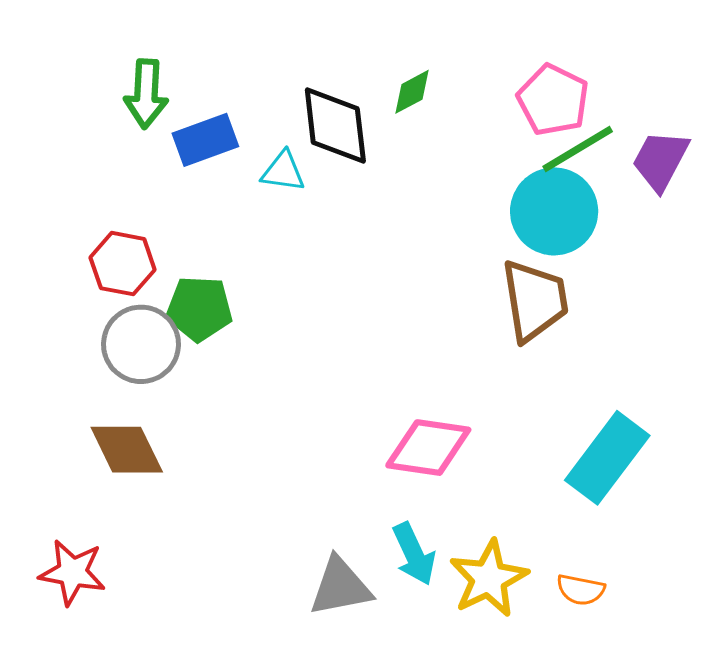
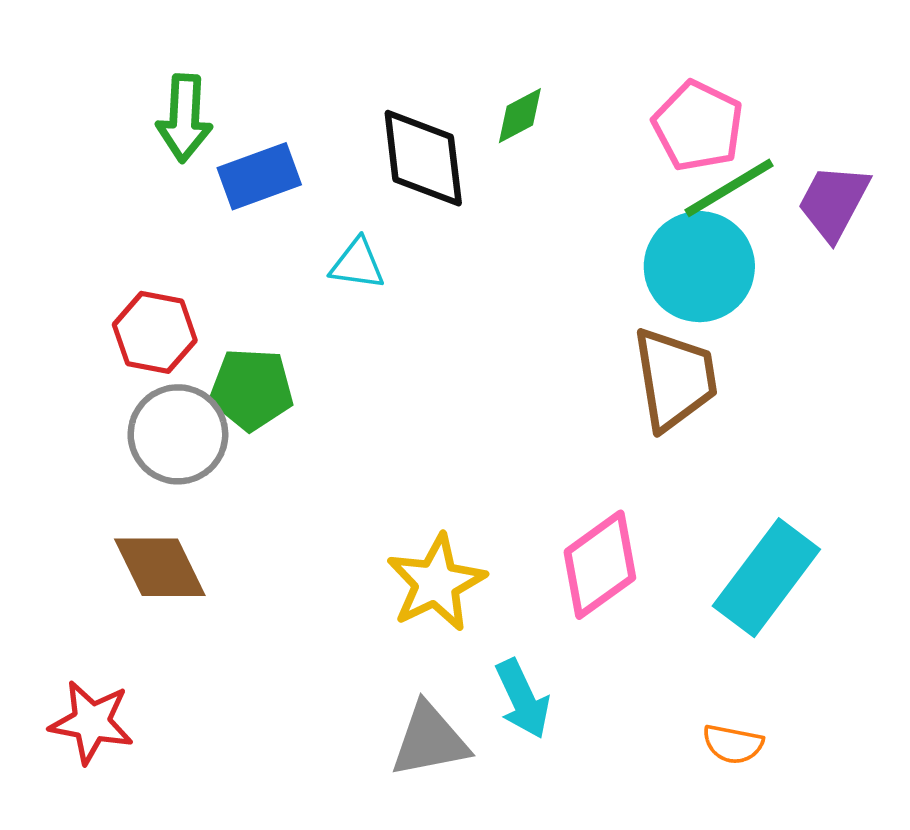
cyan triangle: (283, 172) -> (357, 264), moved
pink diamond: (428, 448) -> (600, 565), moved, turned -44
yellow star: (489, 578) -> (436, 583), moved

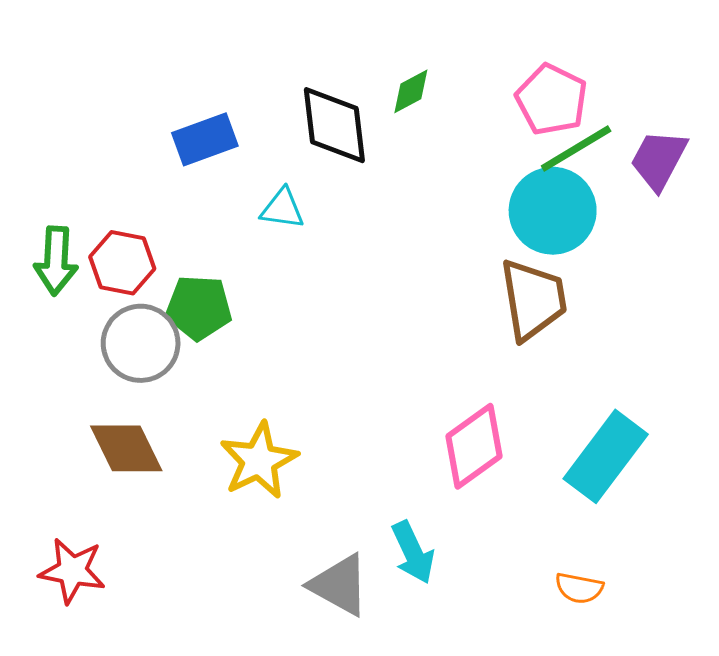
green arrow: (184, 118) -> (56, 261), moved
yellow star: (436, 583) -> (259, 461), moved
gray triangle: (430, 740) -> (339, 585), turned 40

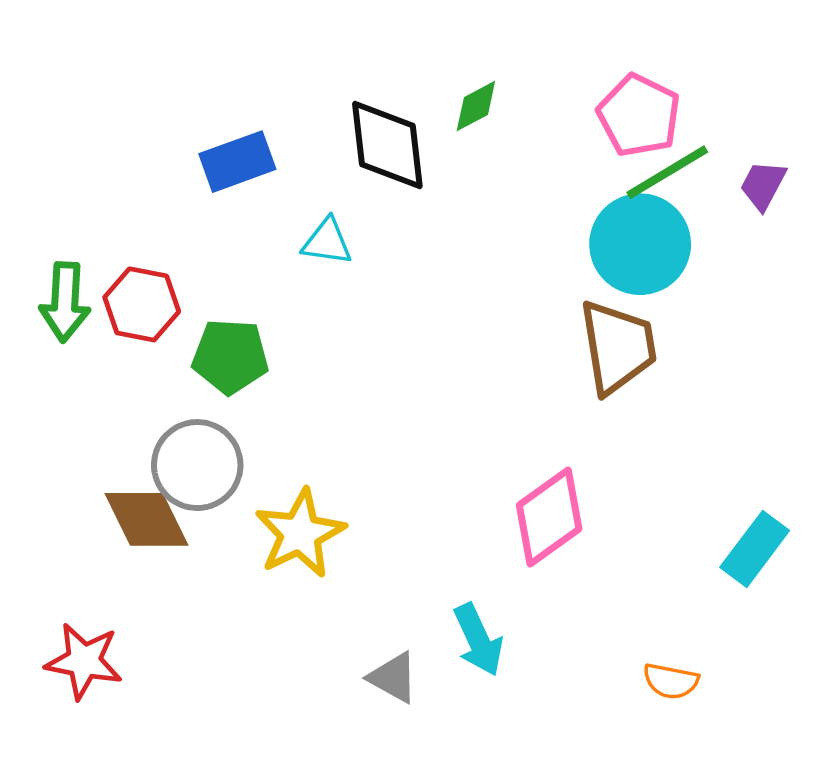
purple trapezoid: (659, 160) -> (763, 185), size x0.7
gray circle: (141, 343) -> (197, 465), moved
cyan rectangle: (606, 456) -> (755, 549), moved, size x0.7
gray triangle: (339, 585) -> (393, 678), size x0.7

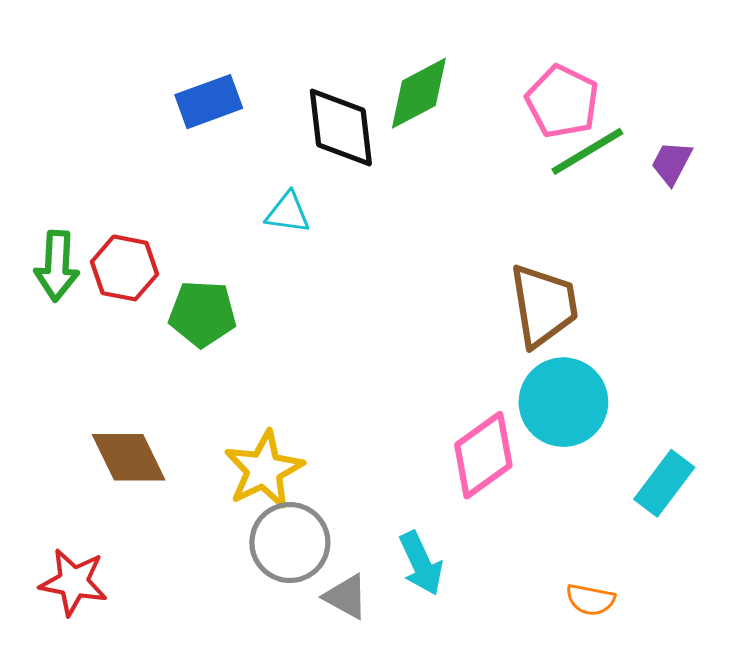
green diamond: (476, 106) -> (419, 93), size x1.6
blue rectangle: (237, 162) -> (209, 102), moved
cyan circle: (640, 244) -> (563, 402), moved
gray circle: (197, 465) -> (290, 543), moved

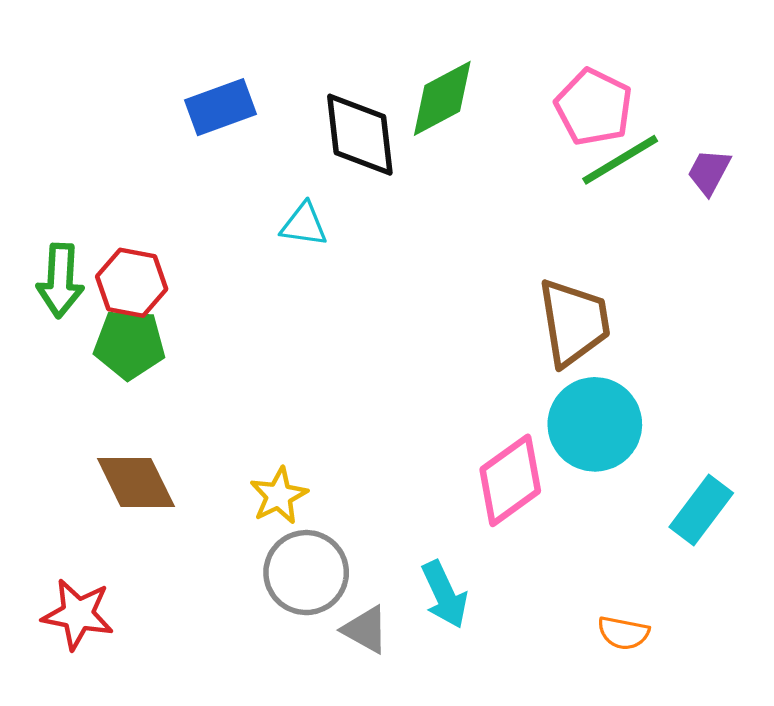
green pentagon: (203, 314) -> (129, 344), moved
yellow star: (264, 470) -> (279, 496), size x0.7

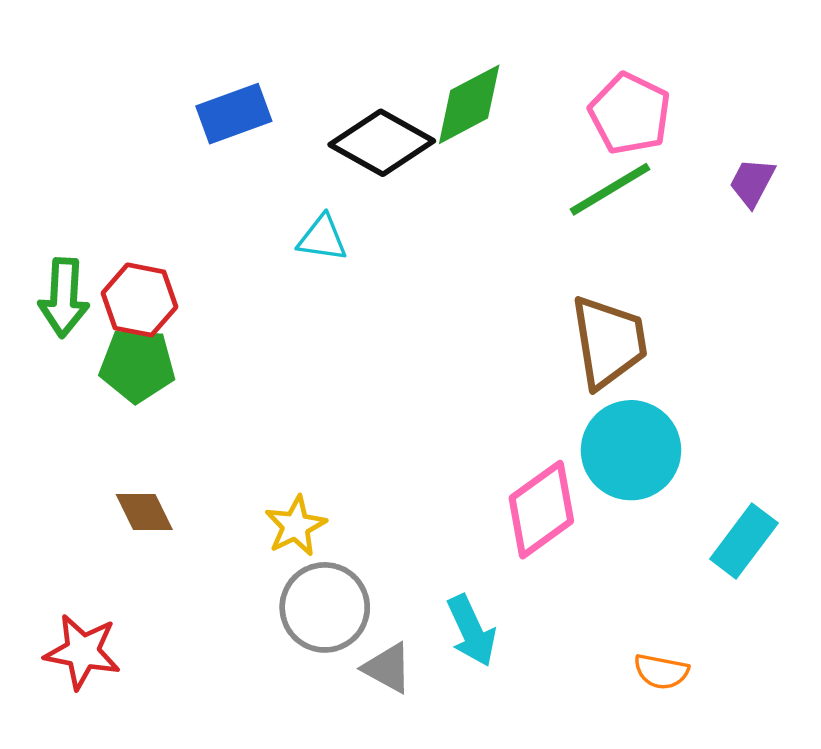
black diamond: (360, 135) -> (382, 143), turned -54
green line: (620, 160) -> (610, 189), moved
brown diamond: (136, 483) -> (144, 512), size x0.7

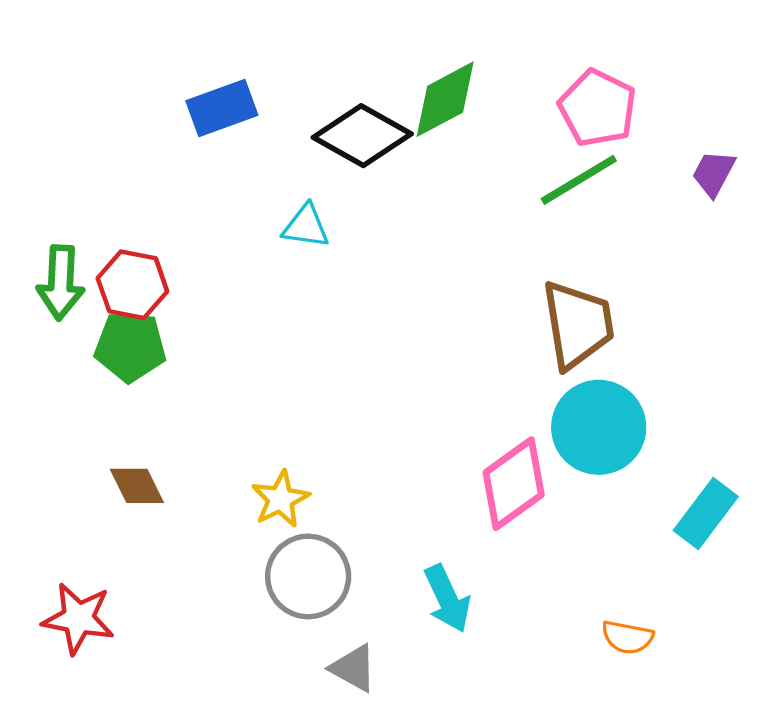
gray triangle: (388, 668) -> (353, 668), moved

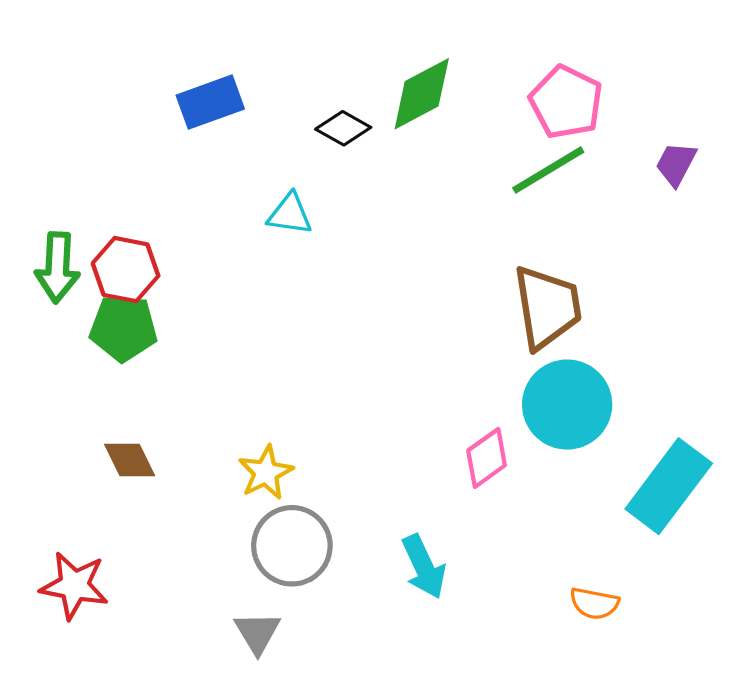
black diamond: (362, 136) -> (343, 128), size x0.6
pink diamond: (514, 484) -> (487, 458), size x0.7
cyan rectangle: (706, 513) -> (669, 486), size x1.4
gray triangle: (353, 668) -> (257, 633), moved, turned 30

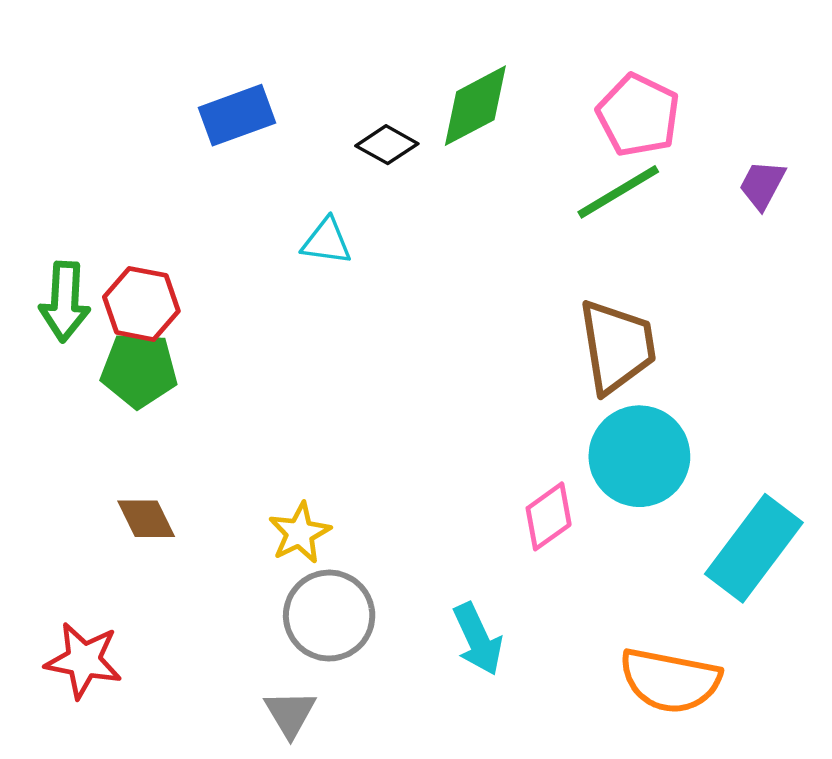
orange semicircle: (594, 603) -> (670, 680), size x1.8

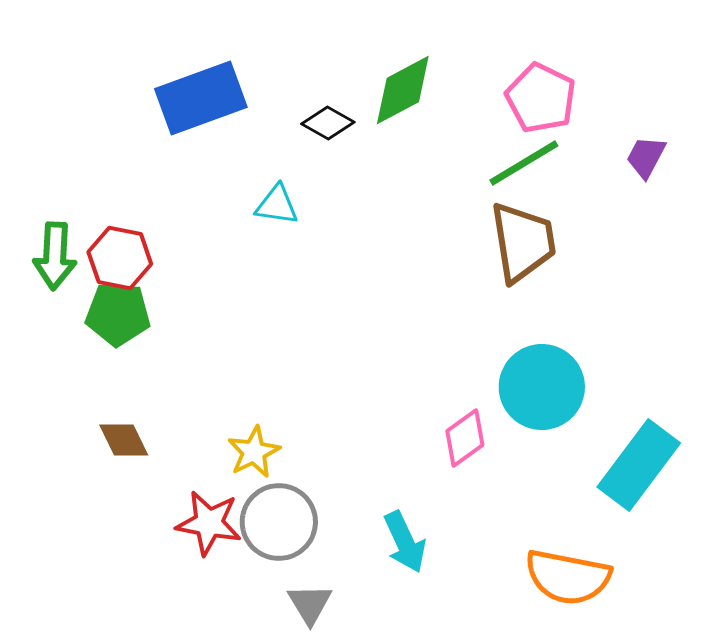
blue rectangle: (237, 115) -> (201, 98), size x1.4
brown trapezoid: (617, 346) -> (523, 242), moved
red star: (84, 660) -> (209, 523), moved
gray triangle: (290, 713) -> (310, 604), moved

